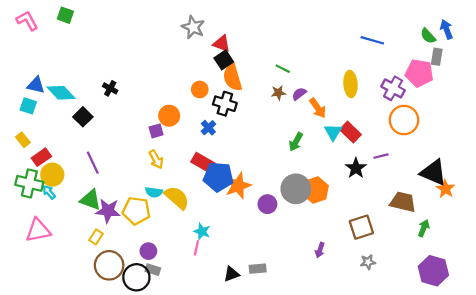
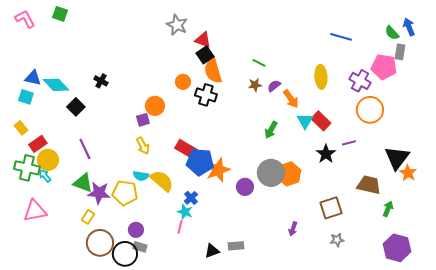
blue cross: (208, 128) -> (191, 198), moved
black triangle: (433, 172) -> (397, 158), turned 44

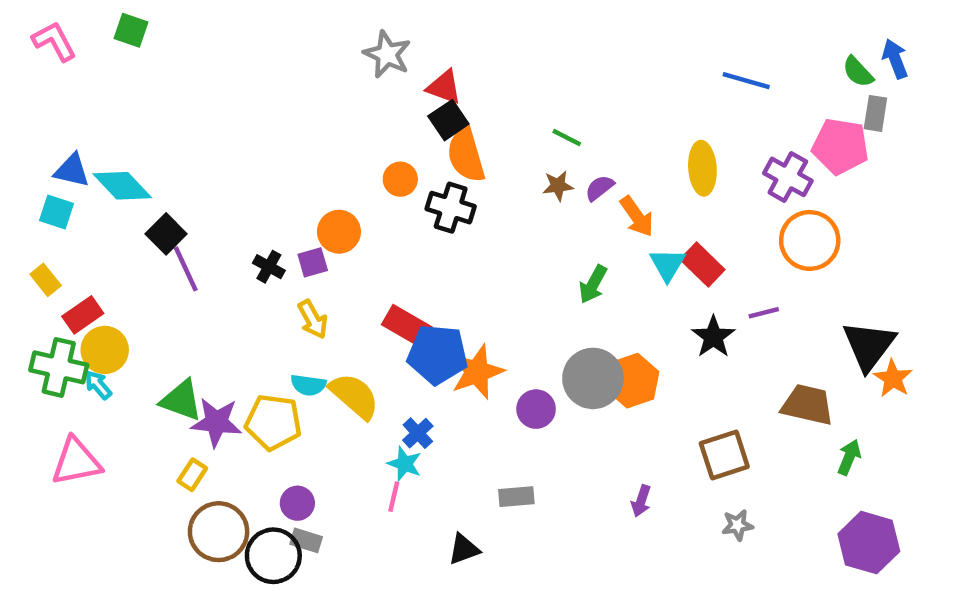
black cross: (101, 81) -> (269, 267), moved
purple line: (85, 149) -> (186, 269), moved
gray rectangle: (236, 246) -> (516, 497), moved

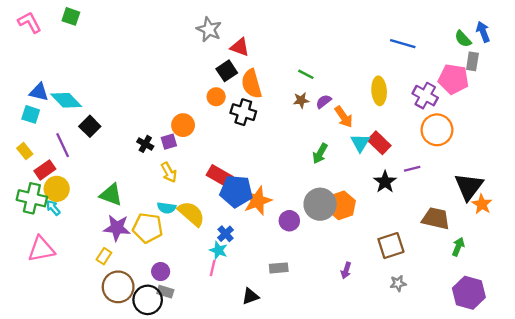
black square: (448, 120) -> (227, 71), moved
purple line: (186, 269) -> (63, 145), moved
green triangle: (181, 400) -> (111, 195), moved

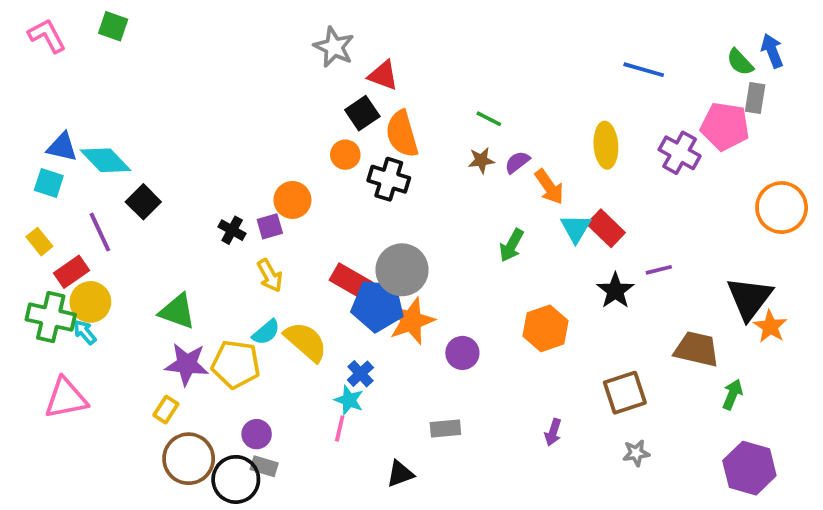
orange circle: (437, 130) -> (782, 208), moved
gray circle: (320, 204) -> (402, 270), moved
cyan semicircle: (167, 208) -> (266, 332), turned -48

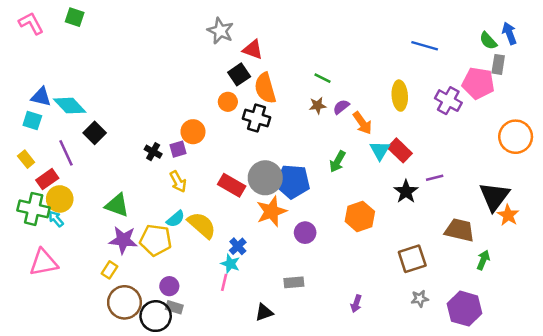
blue pentagon: (377, 306) -> (293, 182), moved
purple arrow: (553, 432) -> (356, 304), moved
purple hexagon: (749, 468) -> (465, 309), moved

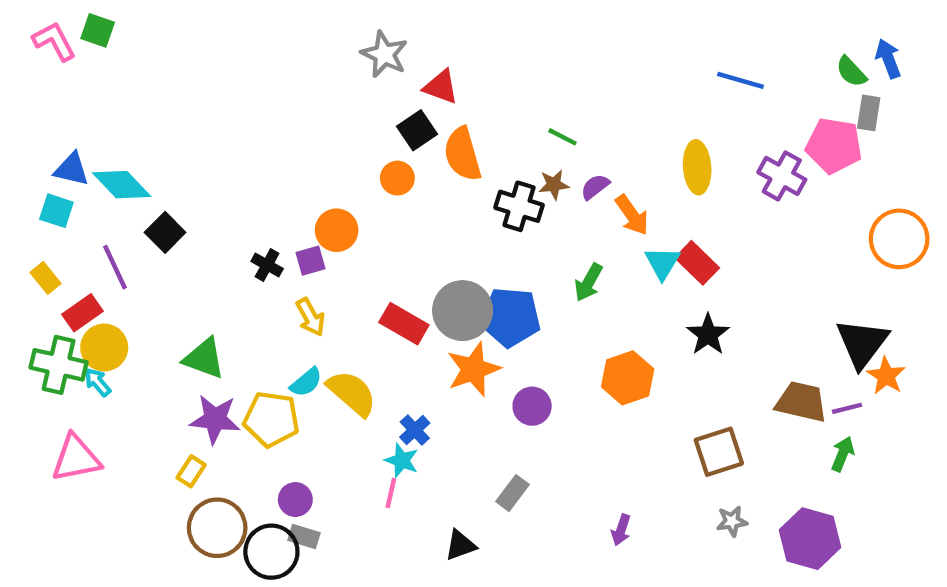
green square: (75, 17) -> (98, 30), moved
black cross: (257, 118) -> (519, 206), moved
purple line: (435, 178) -> (847, 408), moved
gray rectangle: (294, 282) -> (513, 493), turned -48

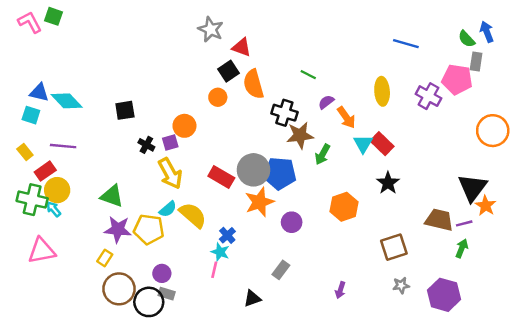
brown star: (554, 185) -> (300, 135), moved, size x1.6
black square: (165, 232) -> (125, 110), moved, turned 36
purple line: (115, 267) -> (63, 146), turned -60
yellow arrow: (311, 317) -> (170, 173), size x1.5

